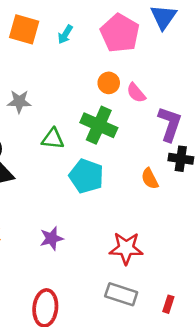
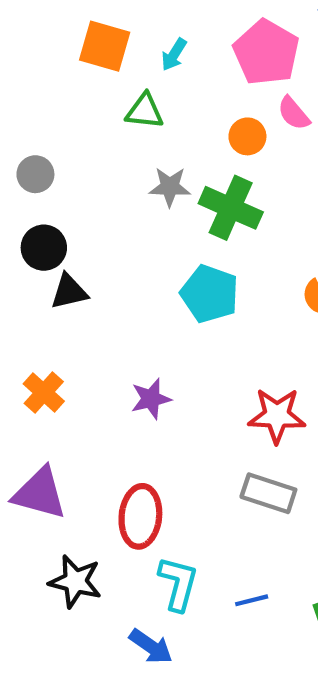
pink semicircle: (136, 93) -> (294, 113), moved
gray star: (19, 102) -> (170, 187), moved
green triangle: (53, 139) -> (145, 111), moved

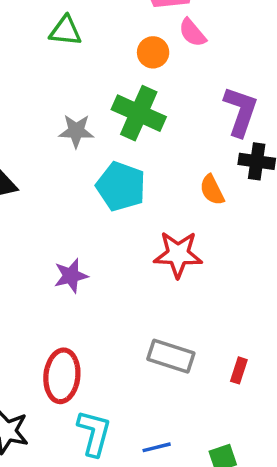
gray star: (170, 187) -> (76, 131), moved
red star: (277, 416) -> (178, 254), moved

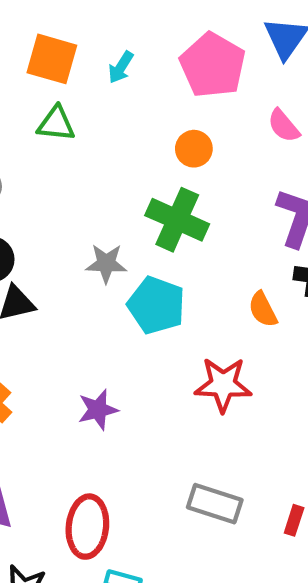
green triangle: (65, 31) -> (56, 124), moved
pink semicircle: (192, 33) -> (284, 126), moved
gray star: (76, 131) -> (106, 264), moved

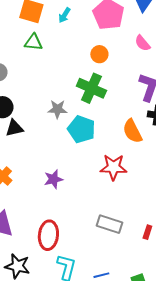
orange semicircle: (263, 309) -> (132, 131), size x1.4

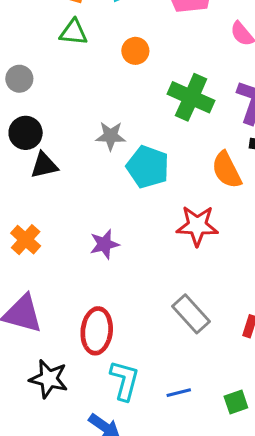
orange circle: (99, 54) -> (135, 51), moved
green cross: (91, 88) -> (191, 97), moved
gray rectangle: (109, 224) -> (191, 314), turned 30

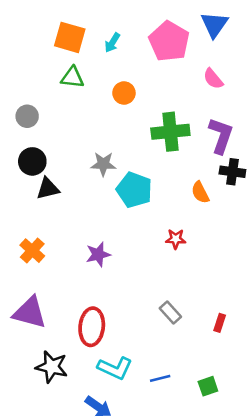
green cross: (191, 97) -> (170, 132), turned -30
orange semicircle: (227, 170) -> (200, 192), size x0.7
red star: (197, 226) -> (176, 239), size x0.6
gray rectangle: (191, 314) -> (170, 313), size x0.7
cyan L-shape: (125, 380) -> (115, 368), turned 100

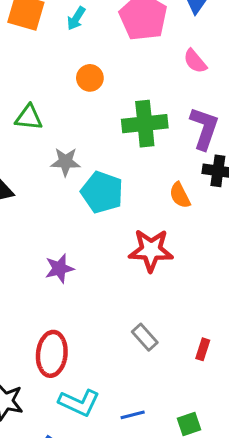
green triangle: (72, 77) -> (29, 118), moved
red star: (176, 239) -> (151, 250), size x1.8

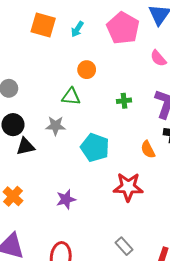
green triangle: (29, 118) -> (71, 97), moved
green cross: (145, 124) -> (124, 101), size x0.5
gray star: (65, 162) -> (56, 126), moved

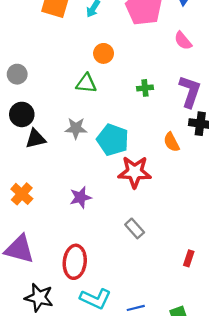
gray star: (56, 126) -> (76, 128), moved
red star: (128, 187) -> (135, 172), moved
gray rectangle: (124, 246) -> (135, 228), moved

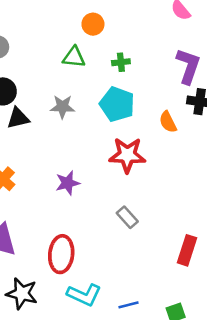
green cross: (145, 88) -> (121, 62), moved
cyan pentagon: (113, 140) -> (117, 104), moved
red rectangle: (189, 258) -> (187, 250), size x1.6

